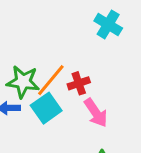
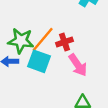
cyan square: (46, 108) -> (39, 61), turned -35

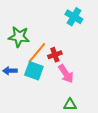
green star: (21, 41) -> (19, 37), moved

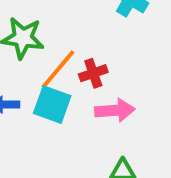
pink arrow: (66, 74) -> (115, 110), turned -60

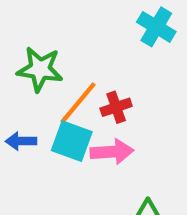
pink arrow: (115, 110) -> (112, 152), moved

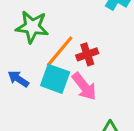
blue arrow: (21, 141) -> (18, 79), turned 35
pink arrow: (112, 152) -> (84, 86), turned 56

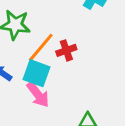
pink arrow: (84, 86) -> (38, 94), moved

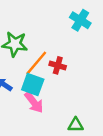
red cross: (66, 50) -> (58, 65), turned 35

